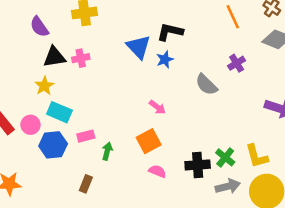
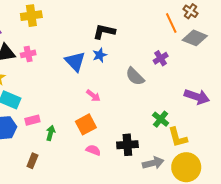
orange line: (233, 17) -> (171, 23), moved
blue triangle: (139, 47) -> (75, 61), moved
green cross: (225, 157) -> (161, 119), moved

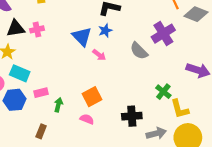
purple cross: (161, 58) -> (163, 34), size x1.6
pink arrow: (93, 96) -> (99, 55), moved
pink semicircle: (93, 150) -> (87, 119), moved

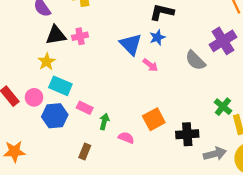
pink rectangle: (41, 93) -> (85, 108), turned 40
orange square: (92, 97) -> (154, 119), moved
pink semicircle: (87, 119) -> (126, 138), moved

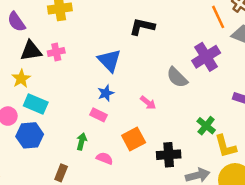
blue star: (157, 37) -> (106, 93), moved
pink arrow: (150, 65) -> (148, 103), moved
pink rectangle: (85, 108) -> (99, 115), moved

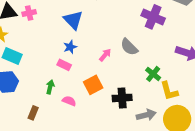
purple cross: (206, 57) -> (153, 17), turned -35
gray semicircle: (177, 77) -> (129, 47), moved
pink arrow: (148, 103) -> (105, 55), turned -88

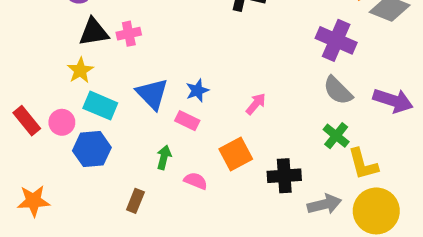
blue triangle: (73, 20) -> (152, 94), moved
gray semicircle: (129, 47) -> (338, 91), moved

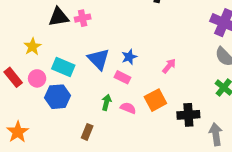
yellow star: (80, 70) -> (32, 47), moved
pink semicircle: (196, 181) -> (128, 108), moved
orange star: (33, 201) -> (18, 132), turned -30
gray arrow: (324, 204) -> (216, 134), turned -85

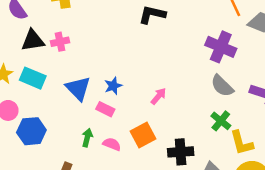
cyan rectangle: (63, 67) -> (33, 78), moved

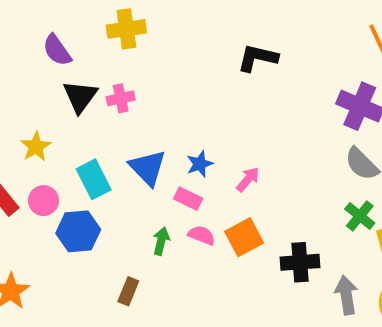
black triangle: (33, 40) -> (80, 96), turned -45
cyan rectangle: (33, 78) -> (94, 179), moved, turned 40
pink arrow: (159, 96) -> (248, 179), moved
pink semicircle: (112, 144) -> (202, 235), moved

